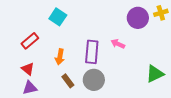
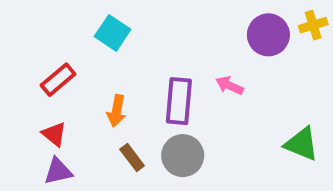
green triangle: (155, 74) -> (302, 144), turned 48

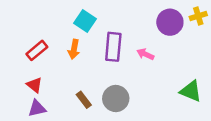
cyan square: (113, 33) -> (85, 21), moved
purple rectangle: (179, 101) -> (113, 47), moved
orange arrow: (116, 111) -> (74, 49), moved

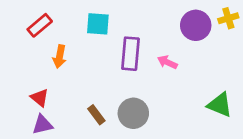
cyan square: (85, 21) -> (98, 24), turned -30
orange arrow: (74, 49) -> (60, 57), moved
red rectangle: (37, 50) -> (40, 25), moved

